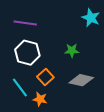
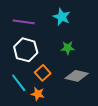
cyan star: (91, 18) -> (62, 17), moved

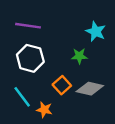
cyan star: (62, 17) -> (96, 31), moved
orange square: (43, 73) -> (62, 85), moved

